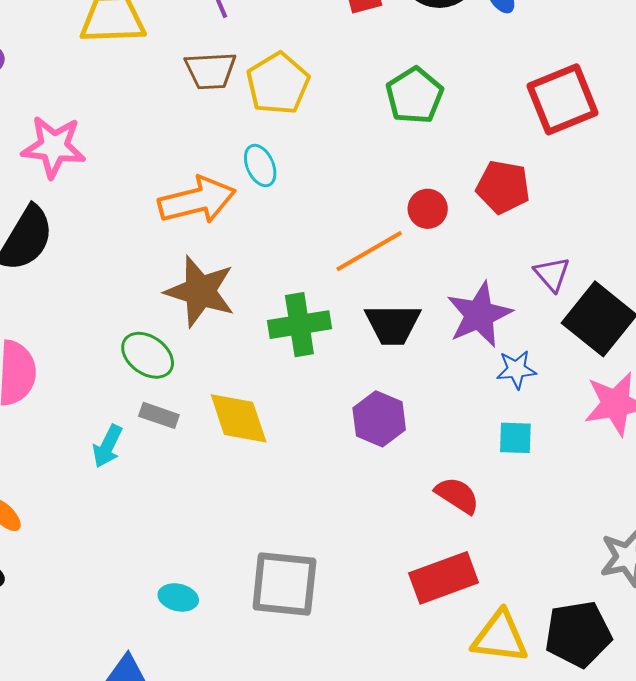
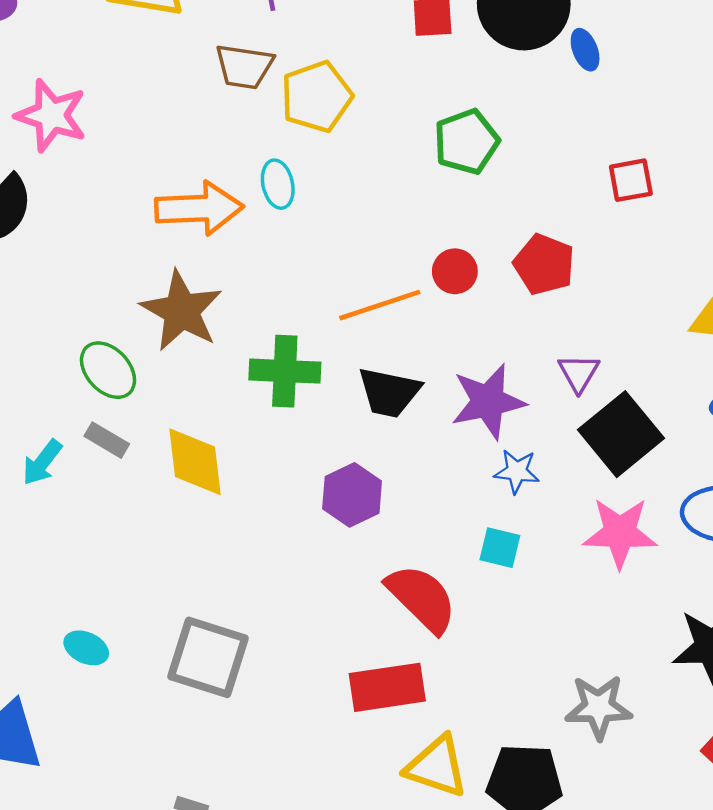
red square: (562, 99) -> (631, 180), size x0.6
red semicircle: (457, 495) -> (422, 598), size x1.5

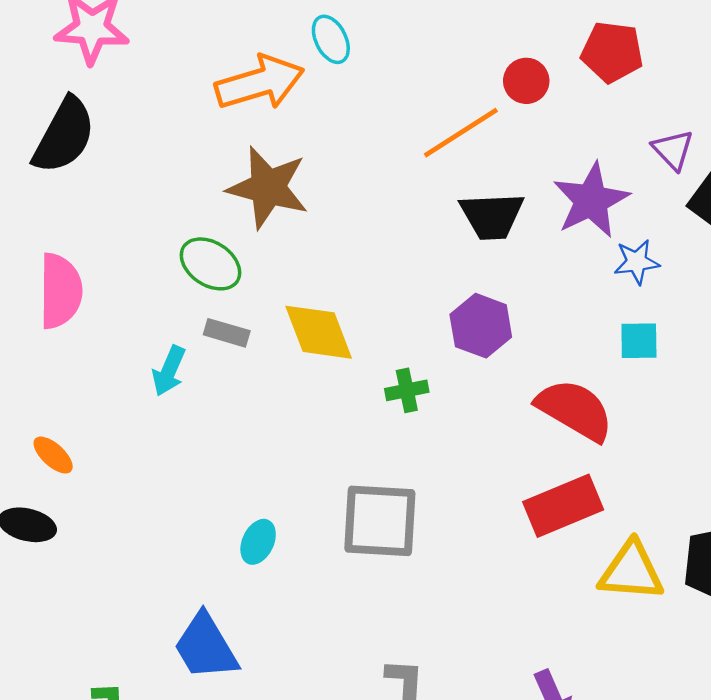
green cross: (285, 371) -> (407, 390), moved, size x0.6
cyan ellipse: (86, 648) -> (258, 542), turned -75

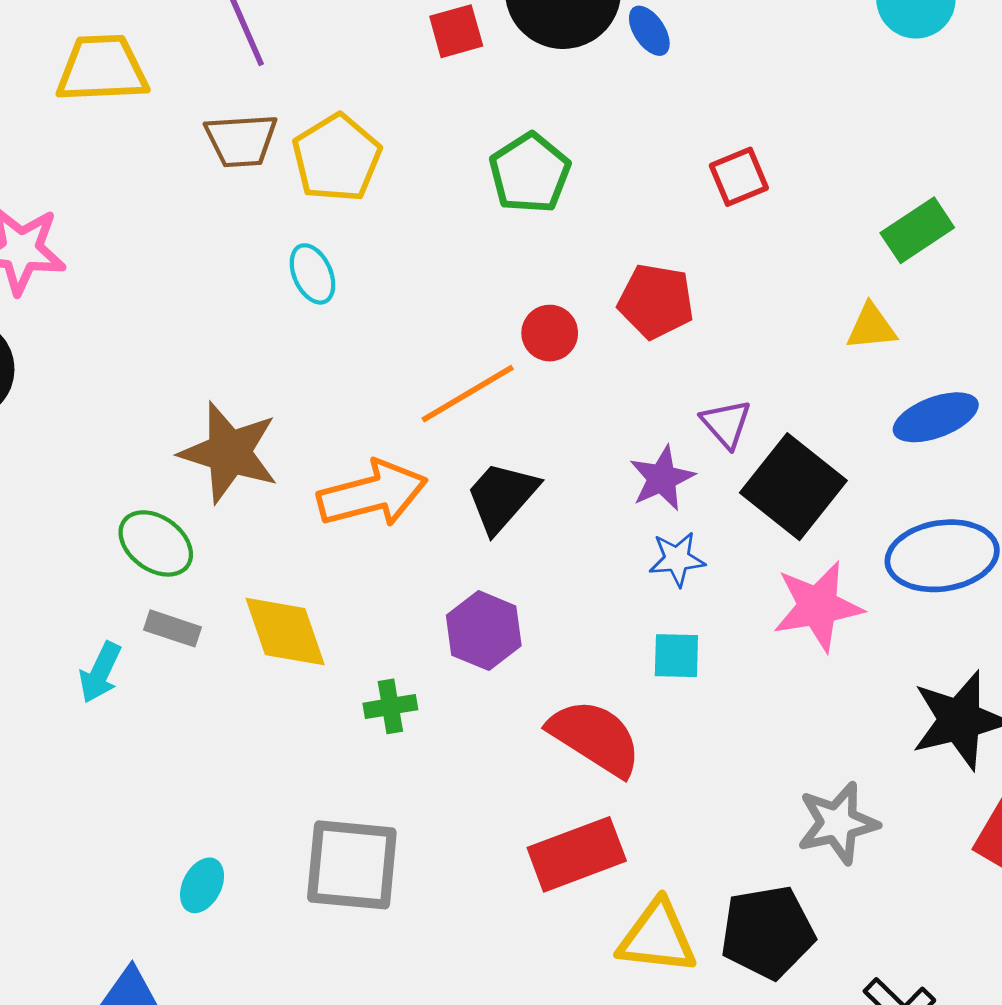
orange arrow: (260, 83) -> (372, 494), moved
purple star: (591, 200) -> (662, 478), moved, size x0.7
black trapezoid: (492, 216) -> (502, 497), turned 132

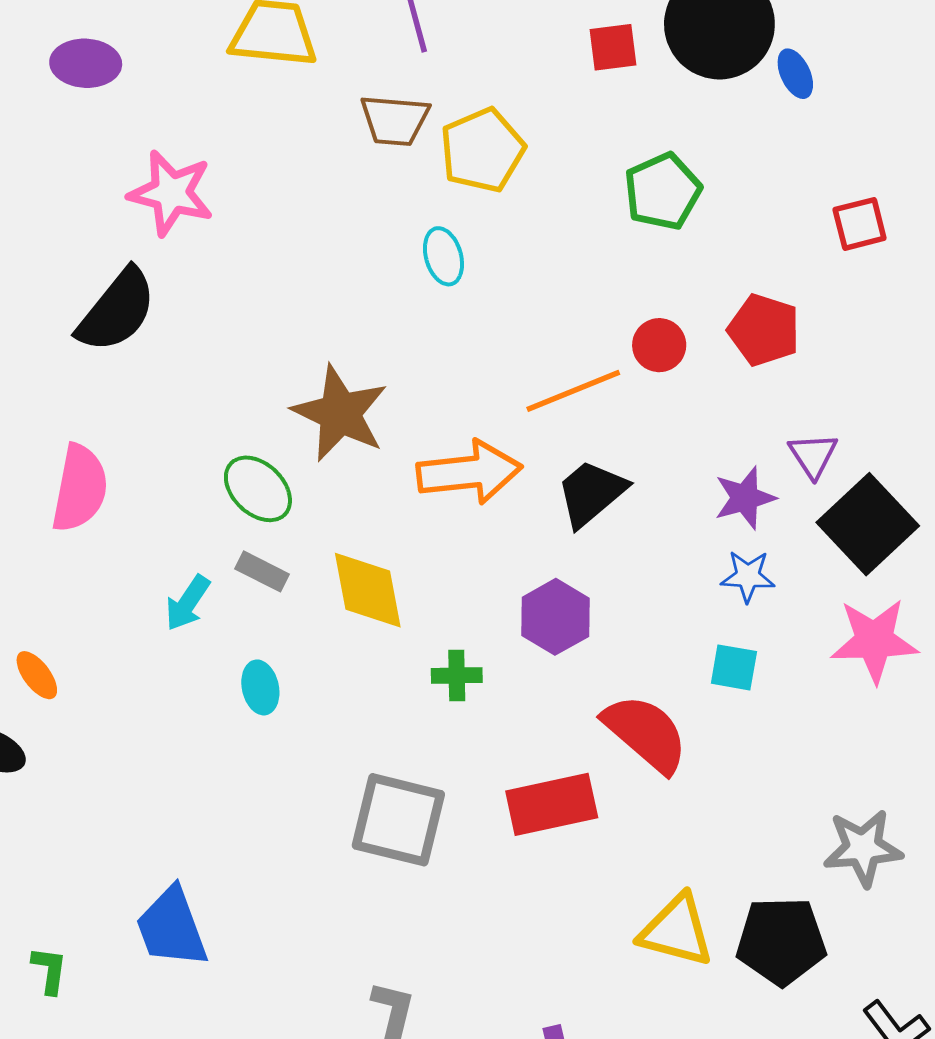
red rectangle: (577, 854) -> (552, 804), moved
cyan ellipse: (202, 885) -> (260, 687), moved, turned -48

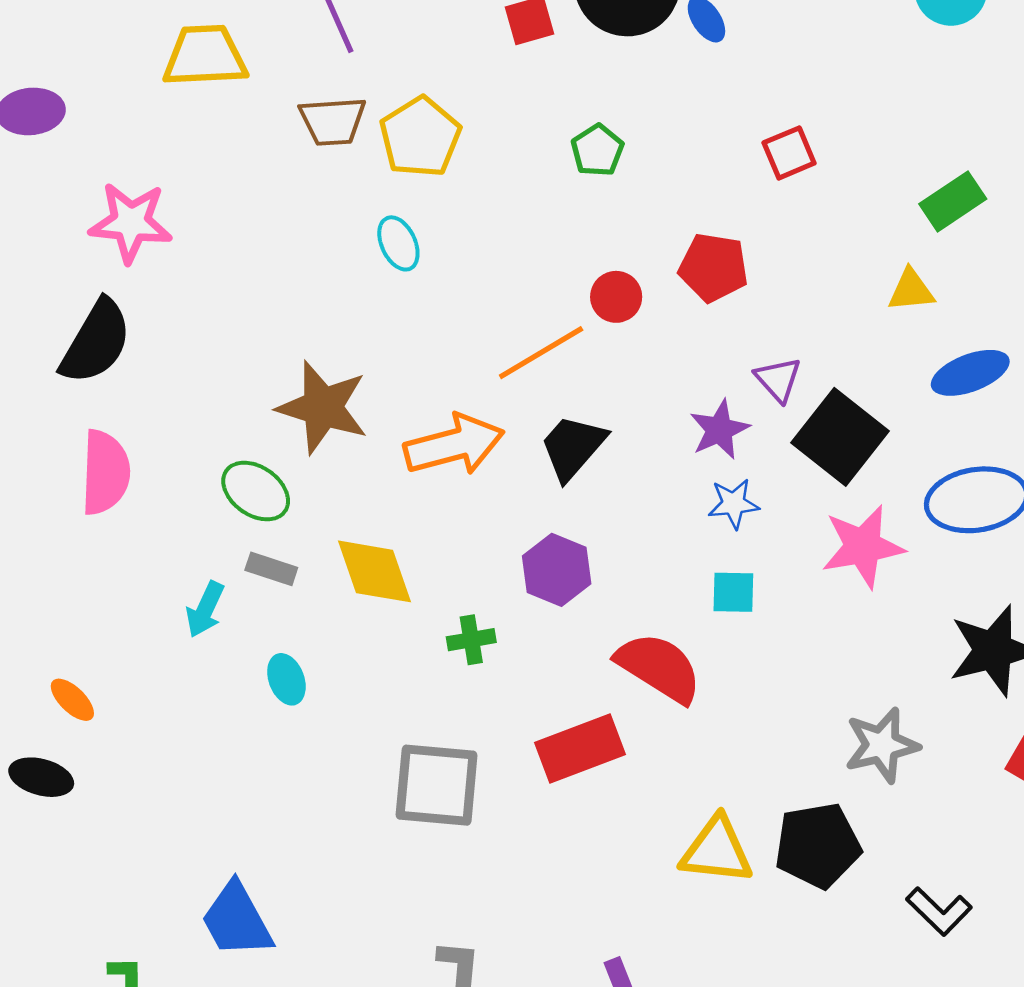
green pentagon: (663, 191) -> (597, 150), size x0.7
pink semicircle: (80, 488) -> (105, 472), moved

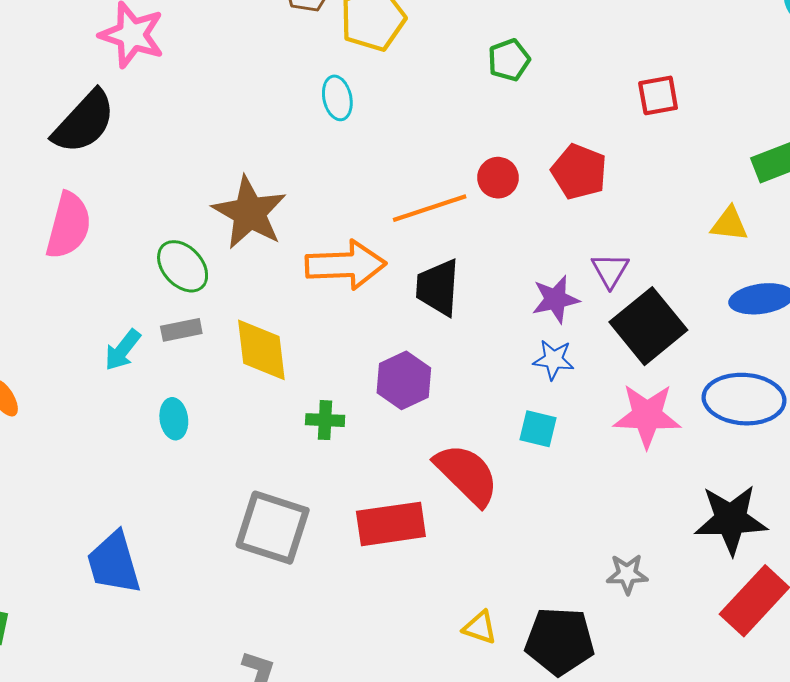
black trapezoid: (573, 447) -> (438, 287), turned -50
gray rectangle: (271, 569) -> (181, 330), turned -42
gray star: (882, 745) -> (627, 574), size x0.7
yellow triangle: (717, 850) -> (480, 627), size x0.6
blue trapezoid: (237, 920) -> (114, 563), moved

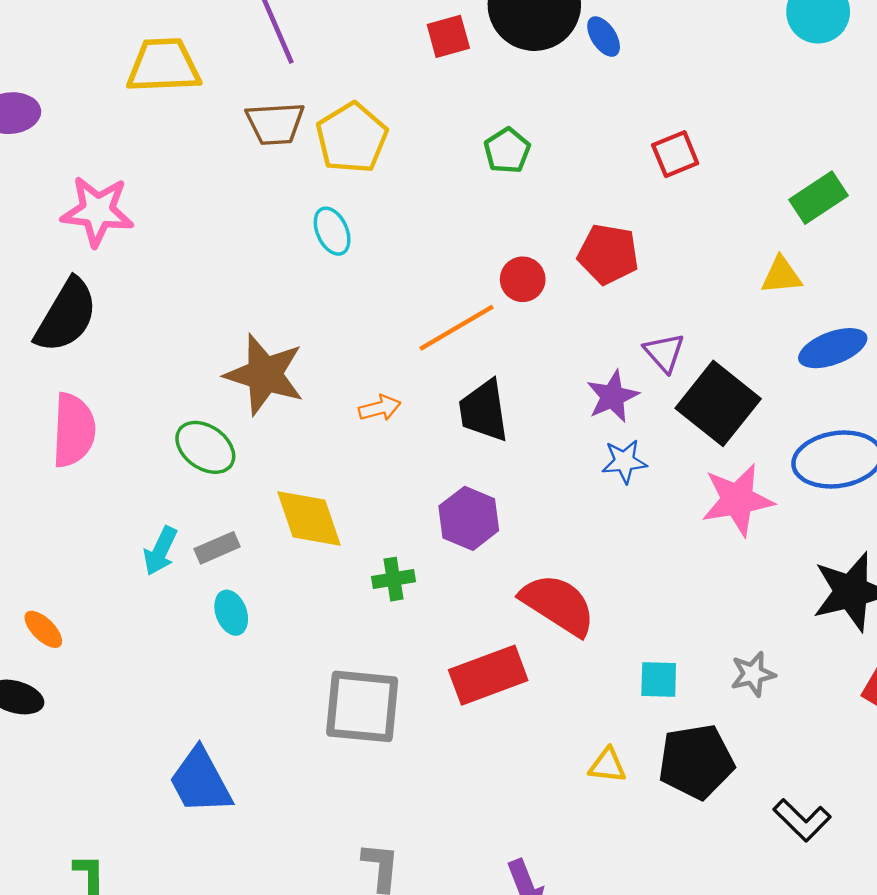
orange arrow: (346, 265) -> (380, 408), size x0.5
gray rectangle: (181, 330) -> (217, 548), moved
cyan square: (538, 429) -> (659, 680), moved

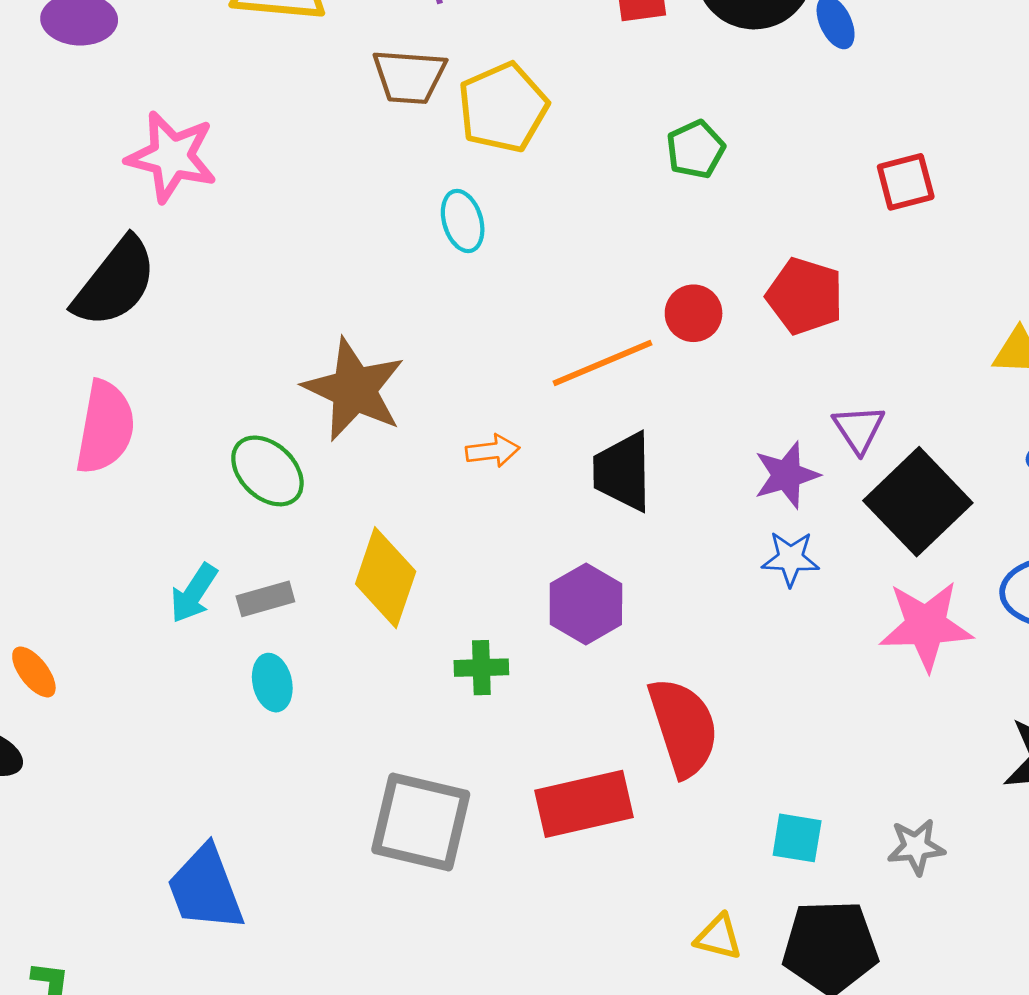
yellow diamond: (309, 519) -> (386, 578), turned 30
red semicircle: (558, 605) -> (683, 727), turned 32

